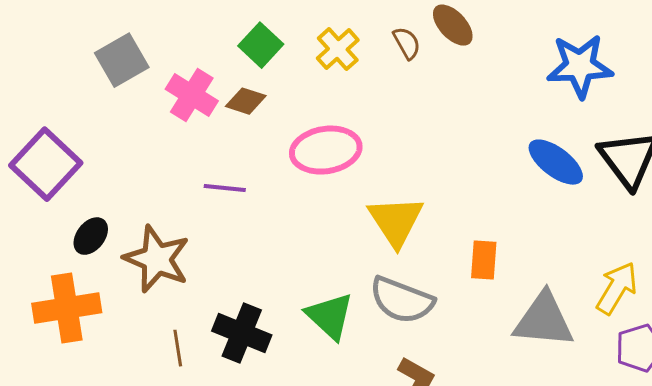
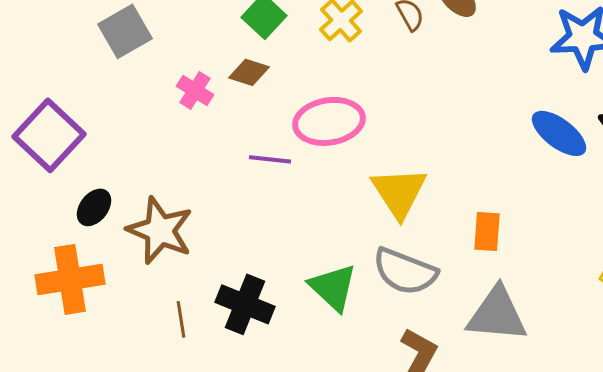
pink cross: (192, 95) -> (195, 90), moved, size x0.7
purple line: (225, 188) -> (270, 159), moved
gray triangle: (544, 320) -> (497, 314), moved

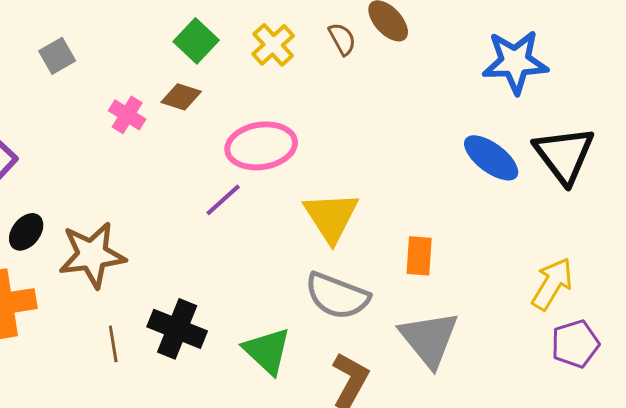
gray square: (125, 31) -> (57, 56), size x0.7
purple line: (270, 159) -> (223, 200), moved, turned -48
brown star: (160, 230) -> (92, 255), turned -30
green triangle: (333, 287) -> (267, 351), moved
gray triangle: (497, 314) -> (429, 339), turned 46

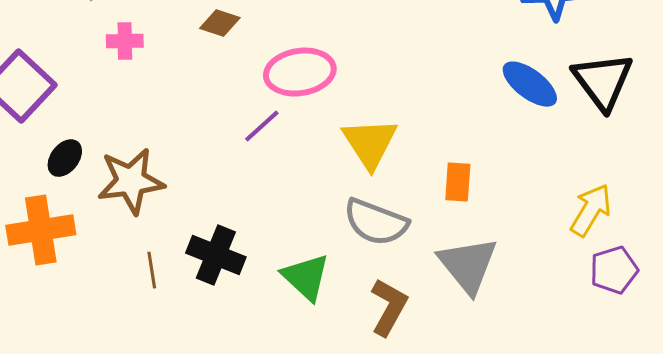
pink cross: (127, 115) -> (125, 41), moved, turned -33

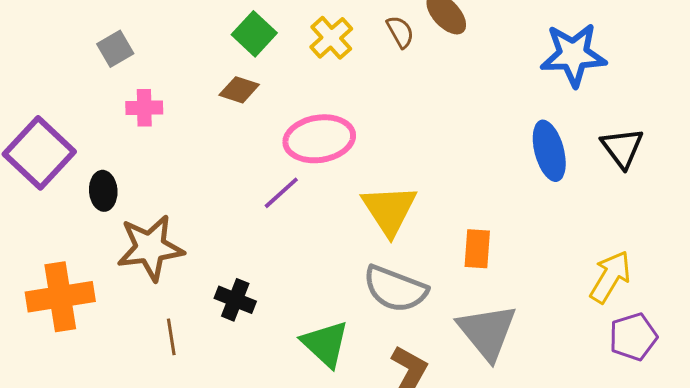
black triangle: (603, 81) -> (622, 148), size x0.7
blue ellipse: (530, 84) -> (549, 151), turned 38
black ellipse: (65, 158) -> (103, 191), moved, turned -42
black cross: (216, 255) -> (235, 300), moved, size x0.7

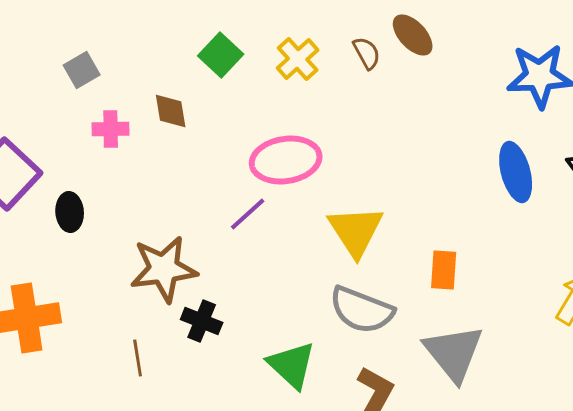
brown diamond: (239, 90) -> (171, 111), moved, turned 63
brown star: (150, 248) -> (164, 269), moved

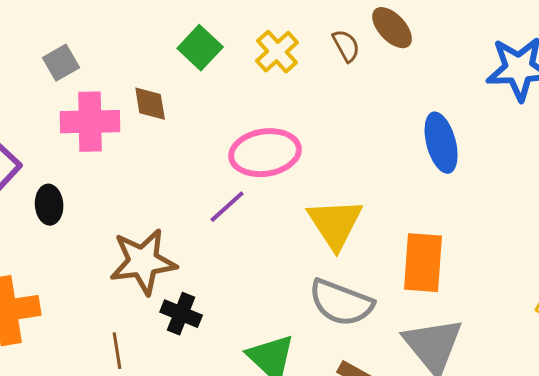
pink cross: (111, 129) -> (90, 122), size x1.6
blue ellipse: (516, 172) -> (441, 143), moved
orange rectangle: (444, 270) -> (423, 263), size x1.5

